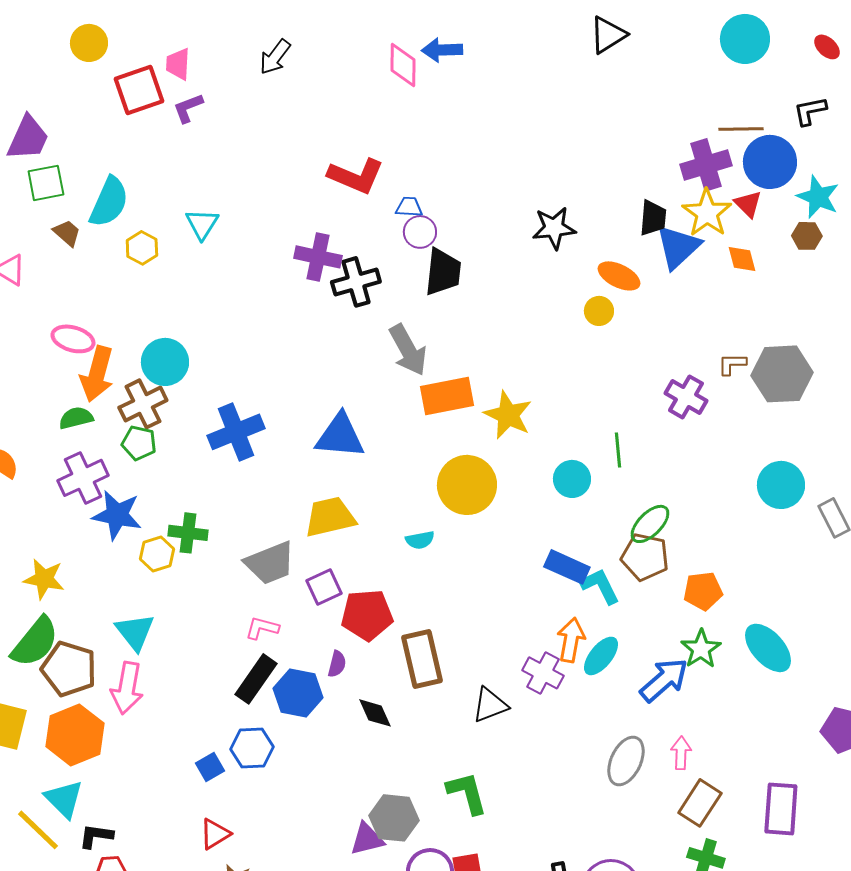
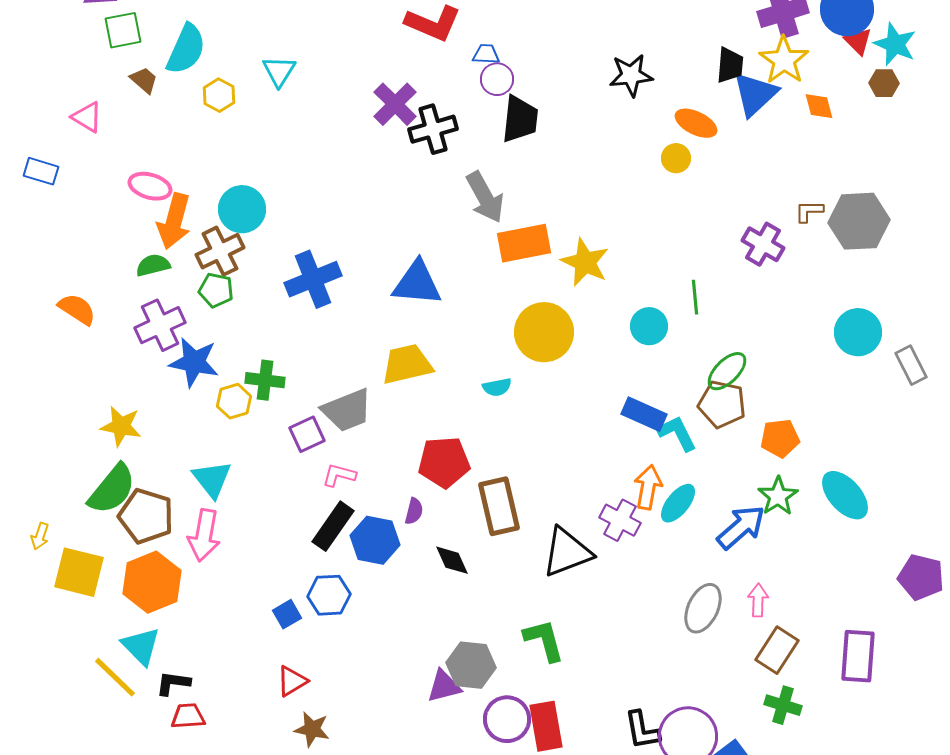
red triangle: (748, 204) -> (858, 41), moved
purple cross: (318, 257) -> (395, 104), turned 33
purple square: (324, 587) -> (307, 434), moved
black triangle: (490, 705) -> (567, 552), size x1.4

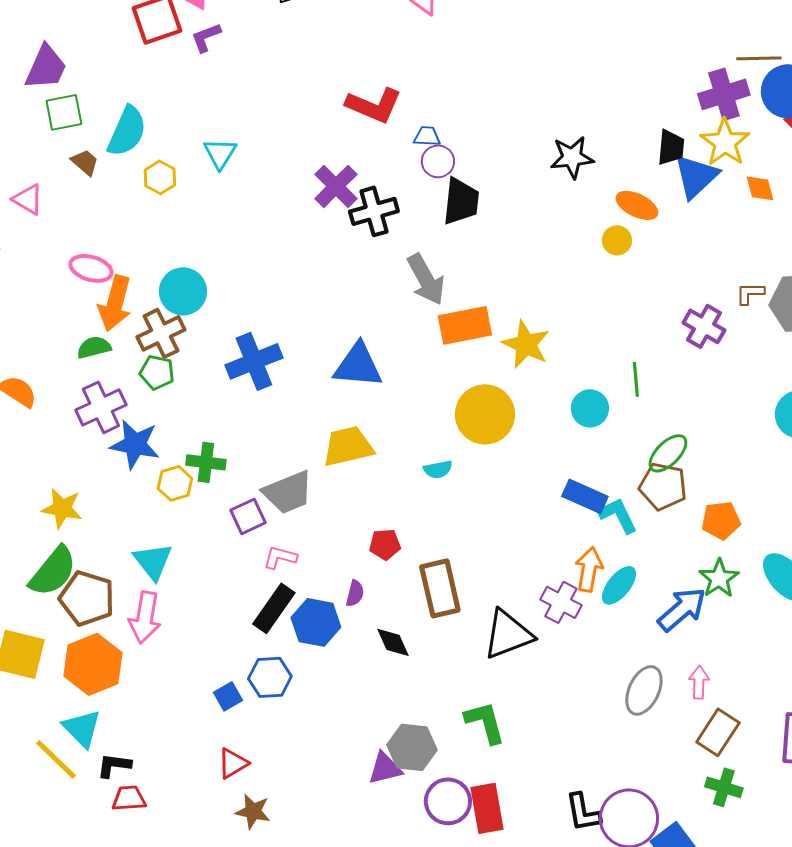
red pentagon: (444, 462) -> (385, 544), size x0.6

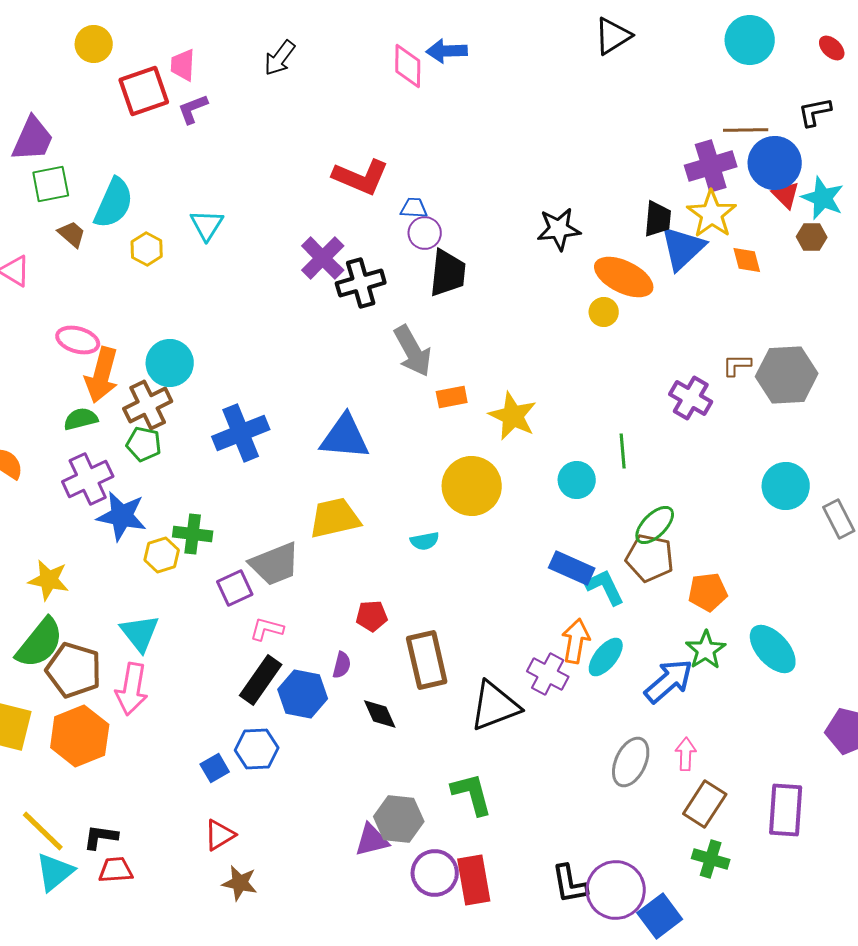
orange ellipse: (637, 205) -> (624, 277), size x1.4
orange rectangle: (465, 325) -> (452, 397), size x0.6
cyan triangle: (82, 728) -> (55, 872), moved, turned 36

